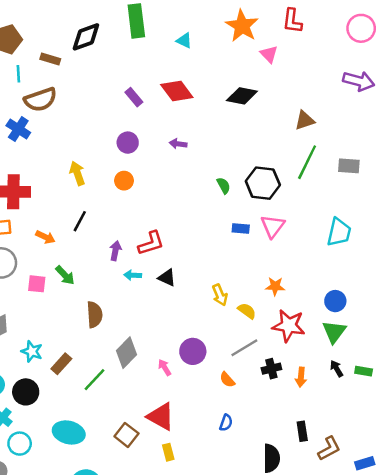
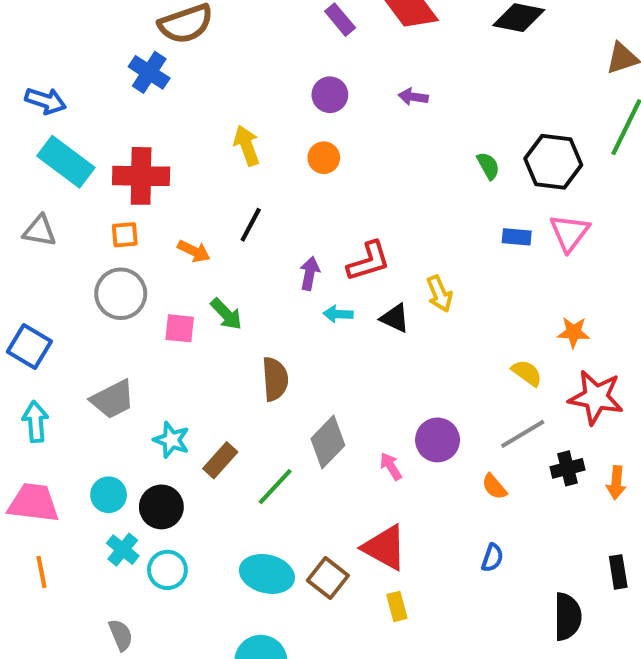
yellow arrow: (220, 295) -> (440, 294), moved
cyan ellipse: (69, 432) -> (267, 574), moved
cyan circle: (20, 444) -> (167, 570), moved

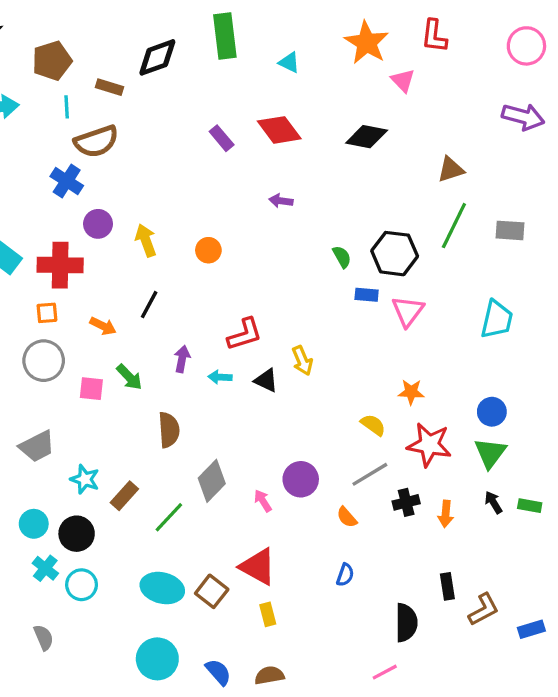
purple circle: (330, 95) -> (98, 224), moved
blue rectangle: (517, 237) -> (367, 295), moved
purple arrow: (310, 273) -> (182, 359), moved

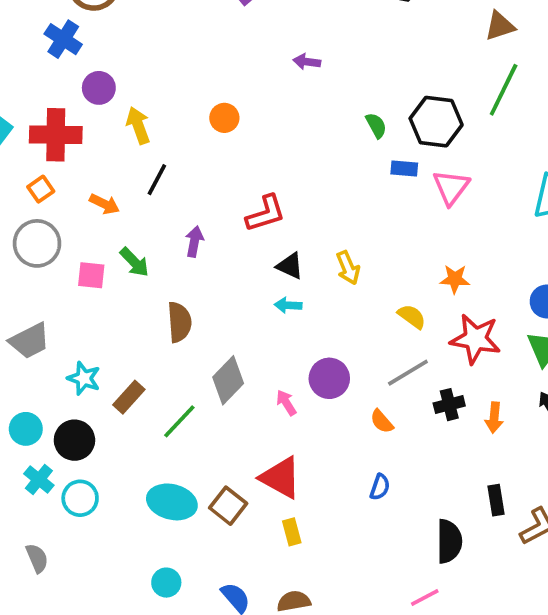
yellow arrow: (146, 240) -> (138, 125), moved
orange square: (47, 313) -> (41, 189), turned -30
yellow arrow: (302, 361) -> (348, 268), moved
cyan arrow: (220, 377) -> (288, 305), moved
cyan circle: (157, 659) -> (166, 583), size x0.6

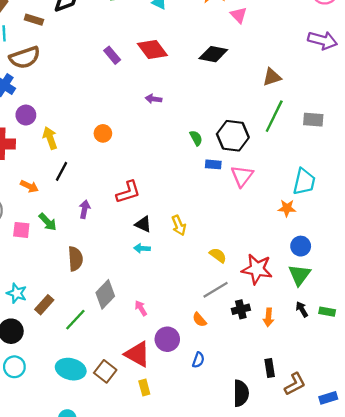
orange star: (455, 279) -> (287, 208), moved
purple circle: (329, 378) -> (167, 339), moved

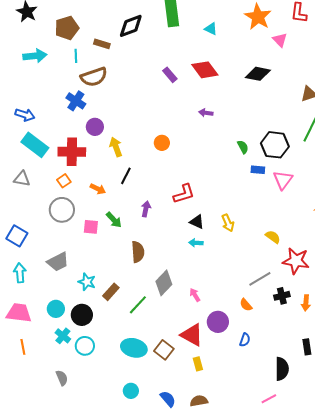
yellow semicircle: (218, 255) -> (273, 237), moved

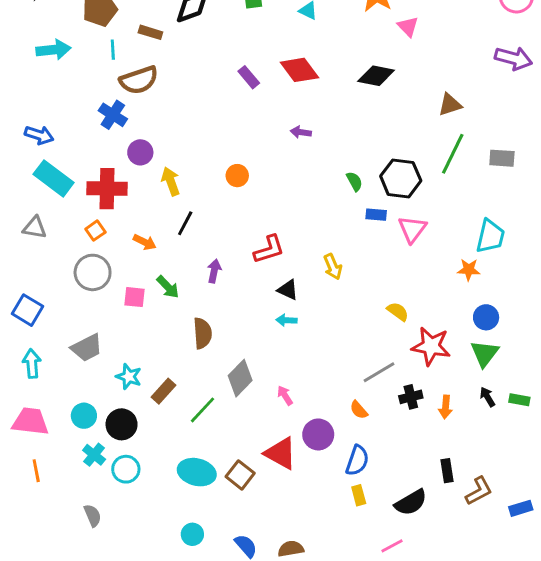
yellow arrow: (228, 223) -> (333, 267), moved
blue semicircle: (245, 340) -> (357, 461), size x1.5
yellow rectangle: (198, 364) -> (359, 495), moved
black semicircle: (282, 369) -> (411, 502), turned 60

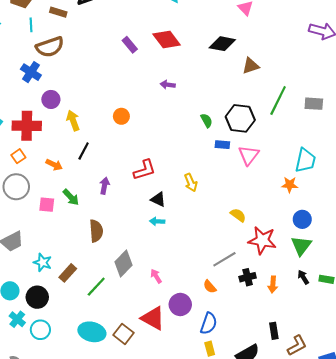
brown triangle: (450, 105) -> (251, 66), moved

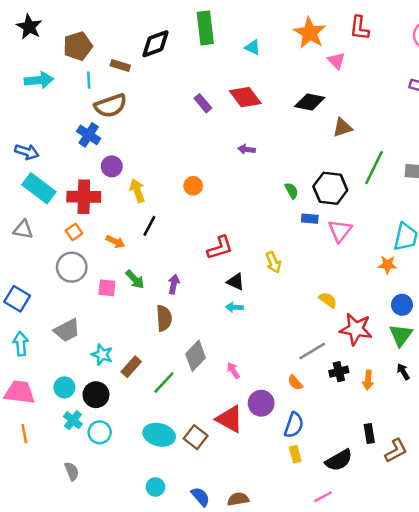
purple arrow: (105, 186) -> (174, 284), moved

